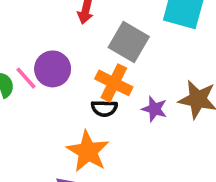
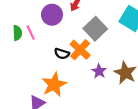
purple circle: (53, 69) -> (52, 15), moved
black semicircle: (104, 108) -> (62, 54), moved

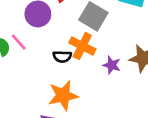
orange star: (54, 85) -> (63, 96), turned 30

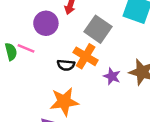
pink line: (19, 42) -> (26, 48), turned -30

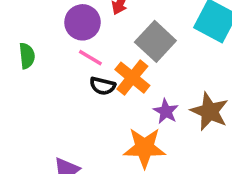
pink line: (26, 48) -> (90, 58), moved
orange star: (64, 102) -> (145, 148), moved

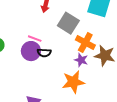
purple circle: (83, 22) -> (31, 51), moved
orange cross: (132, 78) -> (85, 42), moved

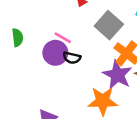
purple star: (81, 60) -> (117, 75), size x1.6

